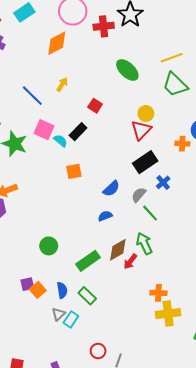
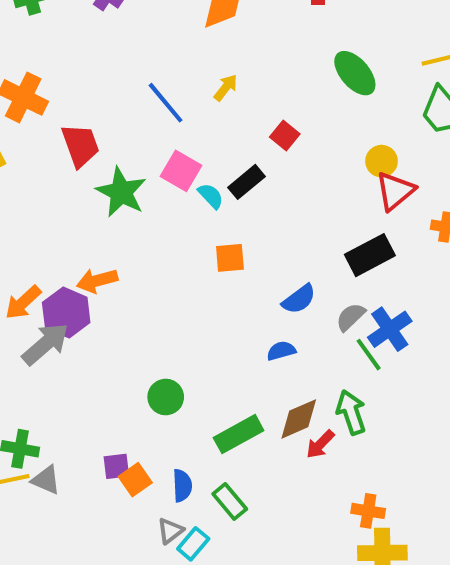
red triangle: (141, 130) -> (395, 191), moved
blue cross: (163, 182) -> (390, 329), moved, size x1.5

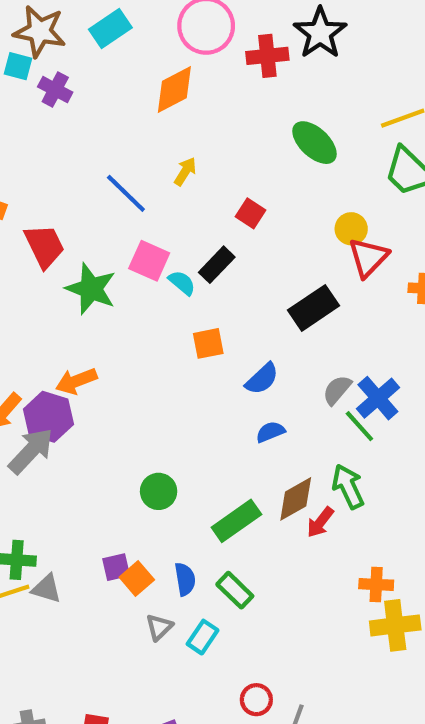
black rectangle: (370, 255) -> (314, 308), moved
blue semicircle: (299, 299) -> (262, 379), moved
gray triangle: (170, 531) -> (159, 627), moved

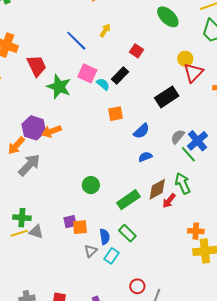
purple hexagon: (48, 417) -> (34, 128), moved
orange square: (137, 578) -> (80, 227), turned 35
blue semicircle: (185, 579) -> (105, 237), moved

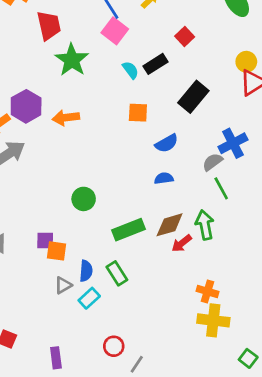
pink square: (87, 73) -> (115, 31), moved
black rectangle: (167, 97) -> (193, 97), moved, turned -30
orange arrow: (51, 131) -> (66, 118), moved
blue cross: (197, 141) -> (233, 143), moved

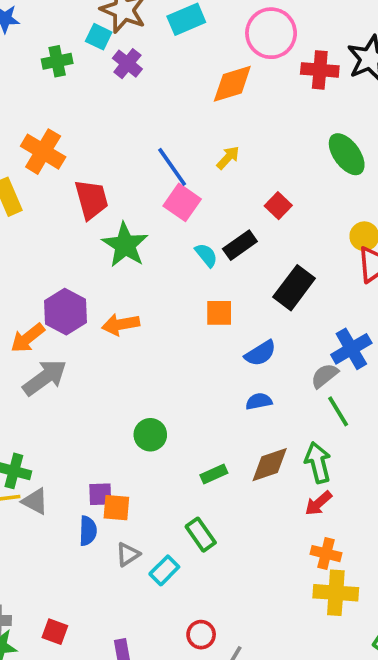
green rectangle: (129, 230) -> (214, 474), size x0.6
red arrow: (182, 243) -> (318, 503), moved
blue semicircle: (86, 271) -> (88, 531), moved

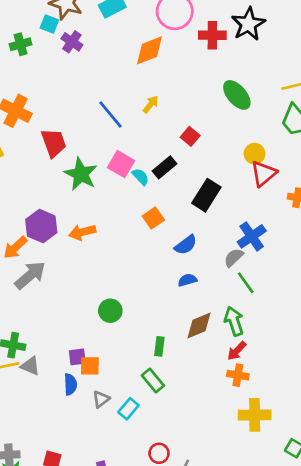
pink square: (182, 202) -> (121, 164), moved
orange square: (219, 313) -> (153, 218), turned -30
green rectangle: (214, 474) -> (159, 346), moved, turned -54
orange cross: (326, 554) -> (238, 375), moved

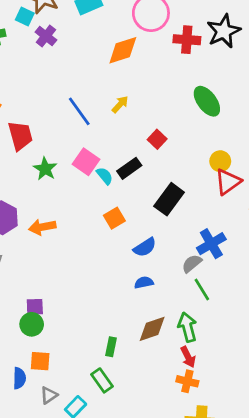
green star: (81, 174) -> (45, 169), size x0.7
green circle: (110, 311) -> (32, 324), moved
red arrow: (237, 351) -> (188, 357), turned -75
purple square: (77, 357) -> (35, 307), moved

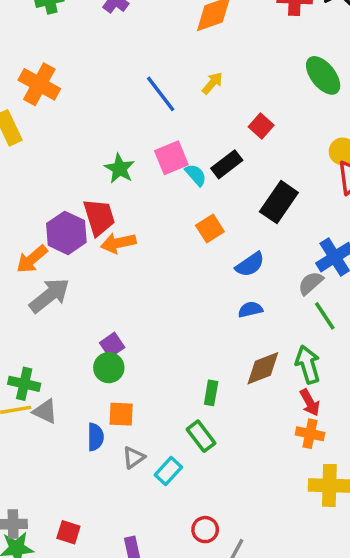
red trapezoid: (20, 136) -> (99, 217), moved
pink square: (86, 162) -> (171, 158), turned 35
purple square: (35, 307) -> (112, 345), turned -30

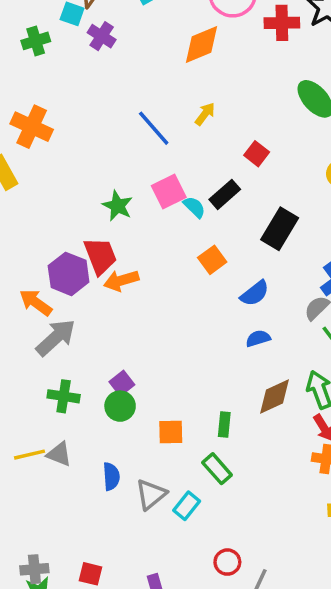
orange arrow: (32, 259) -> (36, 302), turned 80
green cross: (24, 384) -> (64, 396), moved
orange square: (121, 414) -> (171, 432), moved
gray triangle: (134, 457) -> (151, 494), size x1.4

